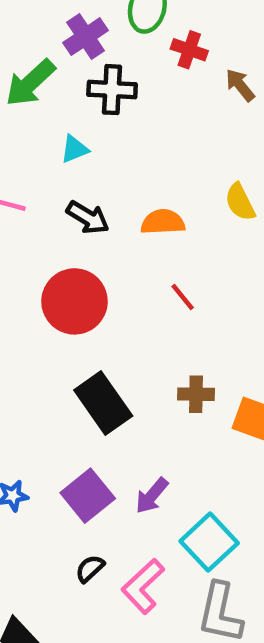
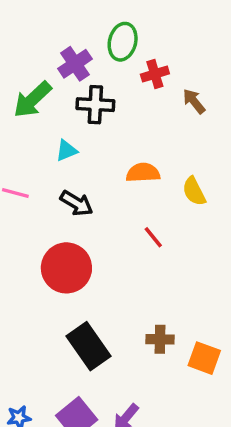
red cross: (189, 50) -> (155, 74), turned -36
orange semicircle: (163, 222) -> (143, 173), moved
red line: (183, 297) -> (153, 237), moved

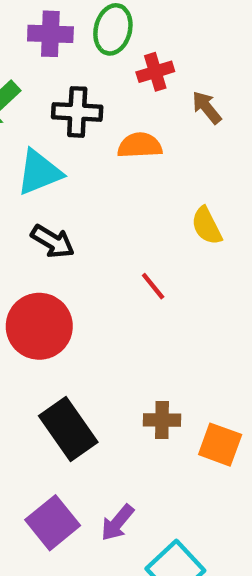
purple cross: (75, 64) -> (50, 34), moved, turned 36
cyan triangle: (66, 151) -> (39, 172), size x1.6
orange semicircle: (143, 173) -> (140, 145), moved

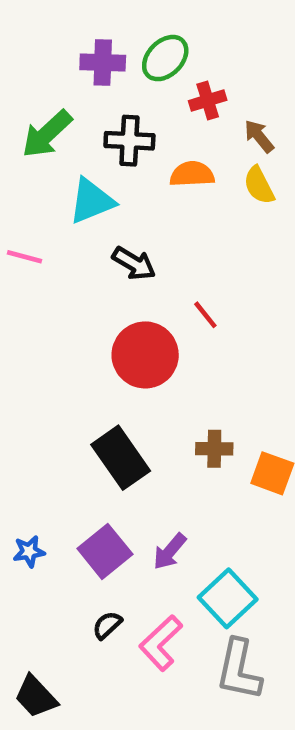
green ellipse: (113, 29) -> (165, 58), turned 30
yellow semicircle: (207, 226) -> (259, 185), moved
black arrow: (53, 241) -> (134, 263), moved
red circle: (39, 326) -> (145, 355), moved

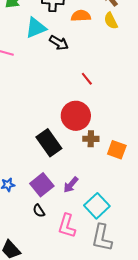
black arrow: (134, 263) -> (59, 43), moved
red circle: (145, 355) -> (76, 116), moved
black semicircle: (107, 625) -> (39, 211), moved, turned -80
pink L-shape: (161, 643) -> (67, 226), turned -30

